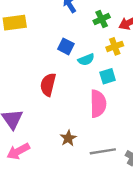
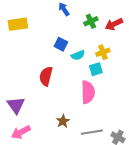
yellow cross: (115, 46) -> (103, 52), moved

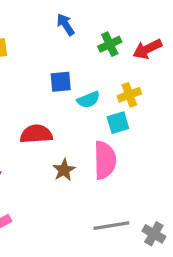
blue square: (61, 44) -> (61, 82), turned -32
red semicircle: (46, 76) -> (36, 134), turned 72
brown star: (63, 121) -> (64, 170), moved

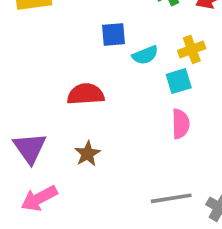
pink semicircle: (105, 160) -> (181, 124), moved, size x0.7
brown star: (64, 170) -> (87, 154), moved

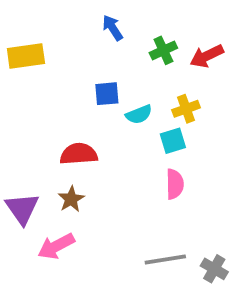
brown star: (87, 154) -> (71, 199), moved
pink arrow: (39, 198) -> (56, 246), moved

